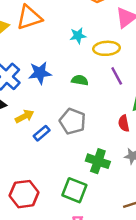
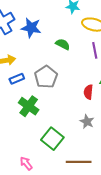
green cross: (98, 161) -> (29, 106), moved
green square: (74, 190) -> (52, 139), moved

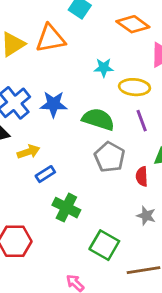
green semicircle: (63, 44) -> (98, 119), size x1.6
gray pentagon: (46, 77) -> (110, 157), moved

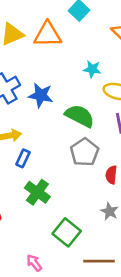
blue rectangle: (45, 174) -> (23, 158), turned -42

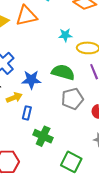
blue star: (41, 95) -> (31, 80), moved
gray pentagon: (84, 152) -> (72, 99), turned 30

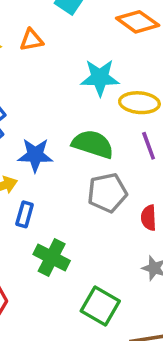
orange triangle: (26, 16) -> (31, 40), size x0.6
cyan star: (65, 35) -> (100, 78), size x1.5

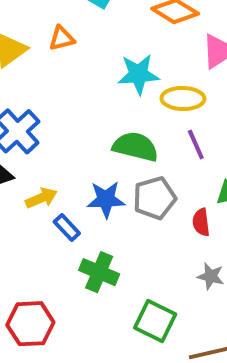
blue star: (35, 155) -> (106, 199), moved
blue rectangle: (25, 214) -> (67, 227), turned -55

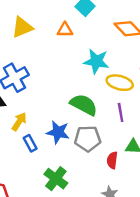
orange triangle: (62, 38) -> (65, 30), moved
yellow arrow: (41, 198) -> (19, 122), turned -48
green cross: (99, 272) -> (56, 179), moved

